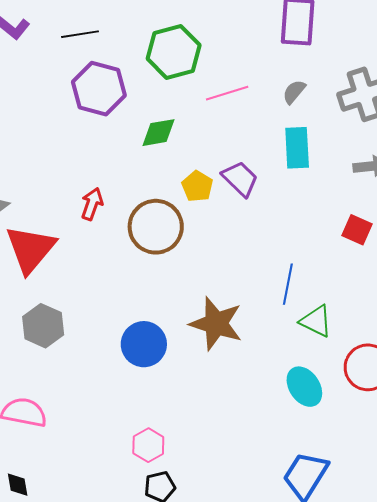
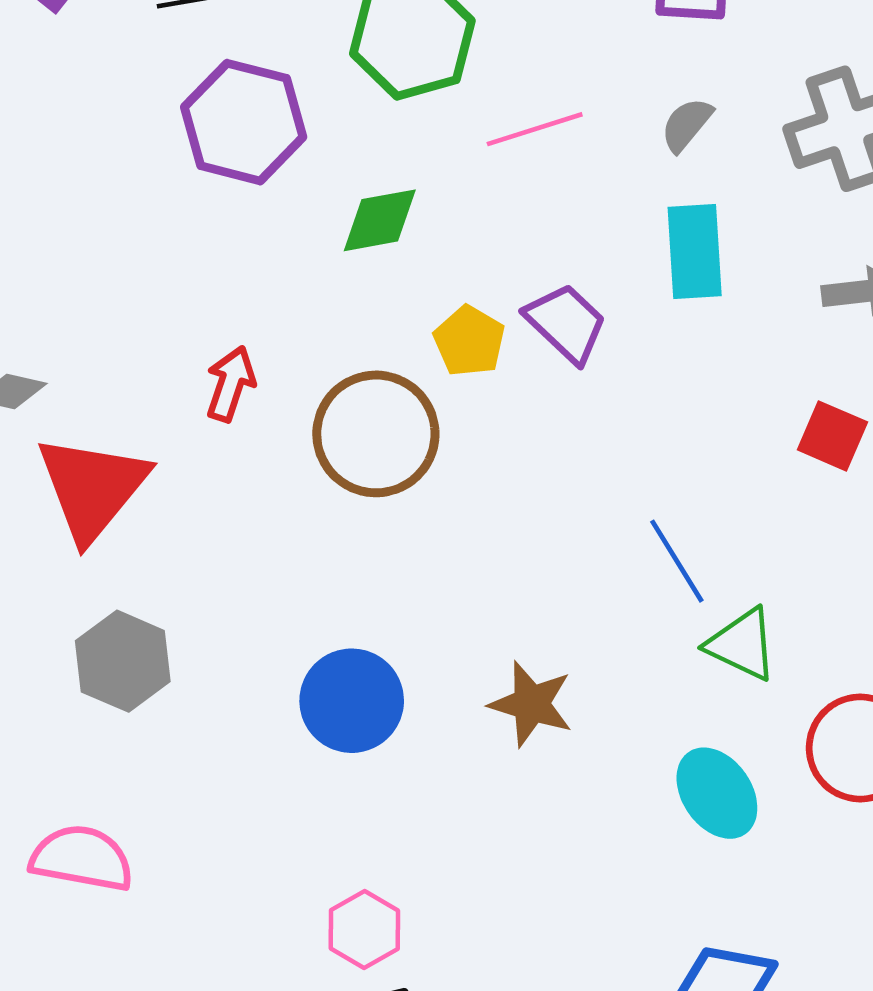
blue line: (288, 284) -> (677, 561), turned -42
brown star: (216, 324) -> (531, 704), moved, size x0.7

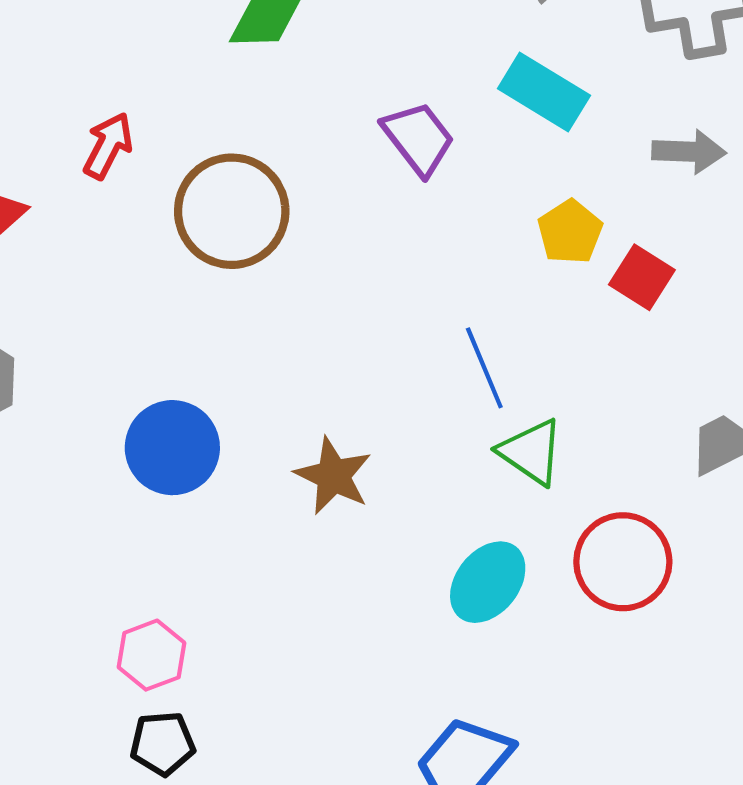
cyan rectangle: (695, 251) -> (544, 92), turned -64
yellow pentagon: (469, 341) -> (570, 232), moved
cyan ellipse: (717, 793) -> (488, 582), turned 64

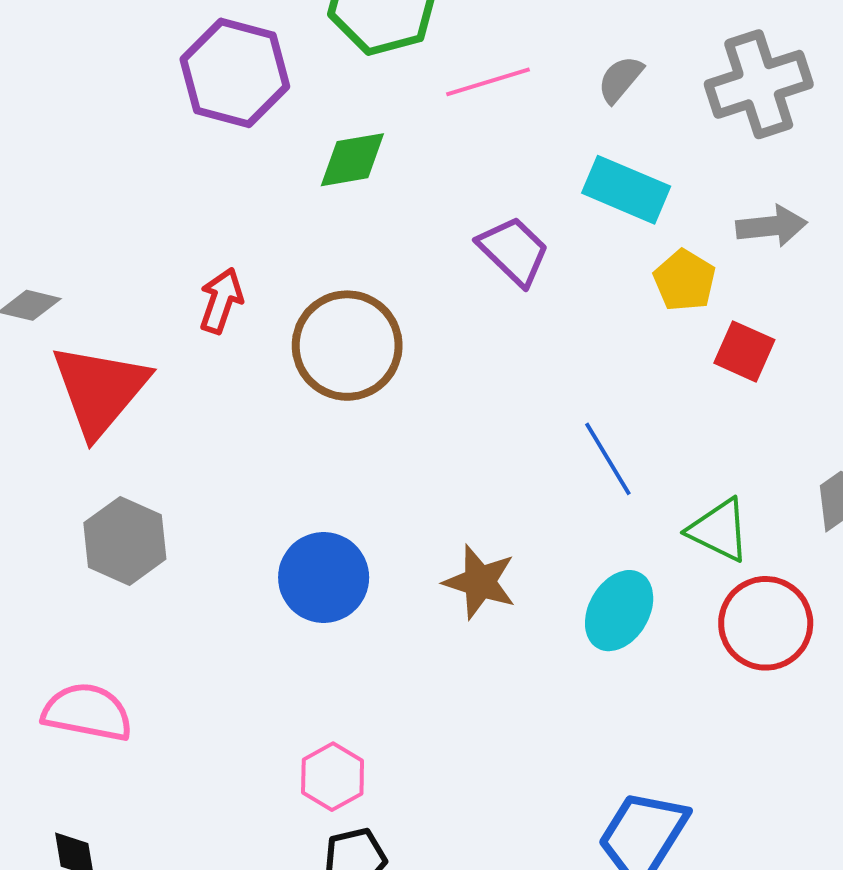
yellow pentagon: (570, 232) -> (685, 280), moved
green triangle: (531, 452) -> (719, 530), moved
cyan ellipse: (488, 582) -> (619, 611), moved

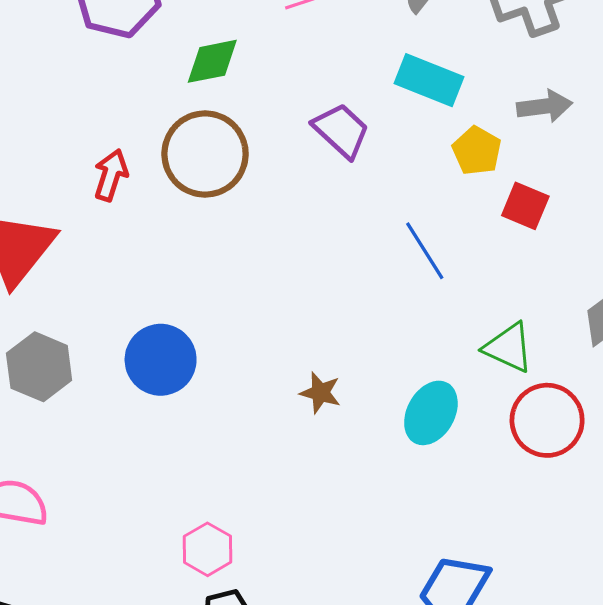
brown circle: (347, 346) -> (205, 154), moved
blue line: (608, 459) -> (425, 251), moved
blue circle: (324, 577) -> (161, 360), moved
brown star: (480, 582) -> (320, 393), size x0.7

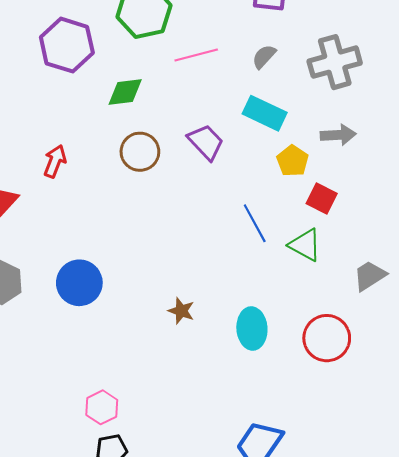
brown circle: (205, 154) -> (140, 152), moved, size x0.7
green triangle: (508, 348) -> (305, 245), moved
cyan ellipse: (431, 413) -> (252, 328), turned -36

